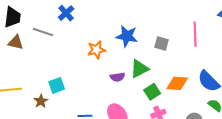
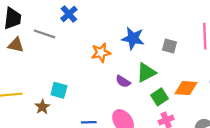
purple semicircle: (117, 77) -> (123, 81), turned 40
cyan square: (57, 85) -> (59, 90), turned 35

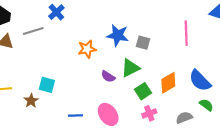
gray line: (45, 34) -> (33, 31), turned -36
gray square: (169, 46) -> (143, 43), moved
orange diamond: (186, 88) -> (168, 83), turned -35

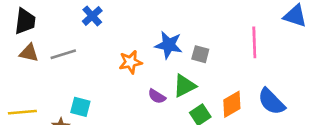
gray line: (33, 31) -> (63, 54), moved

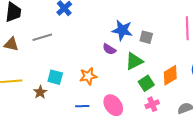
brown triangle: (29, 53) -> (11, 44), moved
orange star: (130, 62) -> (88, 76), moved
purple semicircle: (157, 96) -> (109, 49), moved

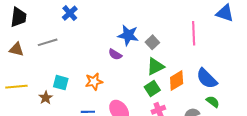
gray square: (146, 37) -> (152, 42), turned 32
green triangle: (134, 61) -> (155, 66), moved

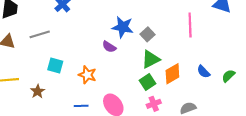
blue semicircle: (207, 79) -> (204, 72), size x0.6
orange star: (94, 82) -> (87, 75), turned 30
cyan square: (61, 83) -> (55, 65), moved
green semicircle: (213, 102) -> (228, 76), moved, turned -80

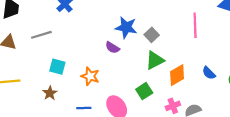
green square: (148, 82) -> (144, 91), moved
brown star: (38, 91) -> (50, 93), moved
pink cross: (154, 104) -> (173, 106), moved

